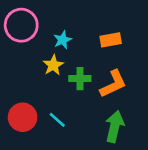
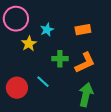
yellow star: (53, 65) -> (29, 44), moved
cyan line: (57, 120) -> (43, 82), moved

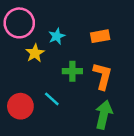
orange L-shape: (85, 63) -> (103, 76), turned -50

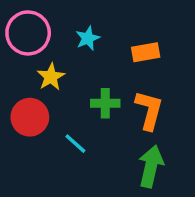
cyan star: (57, 36) -> (88, 38), moved
red circle: (20, 106) -> (30, 117), moved

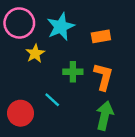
cyan star: (88, 38) -> (61, 27), size x1.6
red circle: (30, 117) -> (20, 113), moved

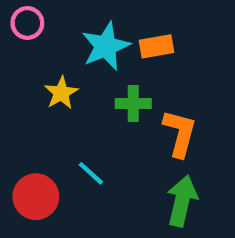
pink circle: (19, 23) -> (27, 23), moved, size x0.6
orange rectangle: (101, 36) -> (157, 46), moved
green cross: (73, 72) -> (133, 103), moved

